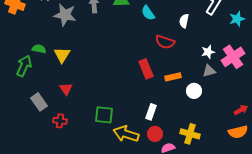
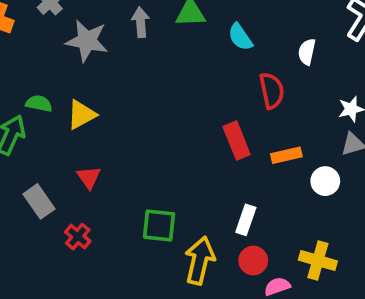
red semicircle: (165, 42) -> (272, 91), turned -120
yellow triangle: (62, 55) -> (81, 115), turned 30
red cross: (60, 121) -> (78, 237), turned 32
yellow arrow: (126, 134) -> (200, 261), turned 85

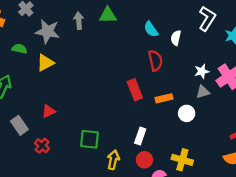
cyan semicircle: (240, 37) -> (151, 29), moved
green semicircle: (39, 104) -> (19, 49), moved
yellow triangle: (81, 115) -> (45, 63), moved
red triangle: (89, 177) -> (49, 111), turned 40
yellow arrow: (200, 261) -> (113, 160), size x0.7

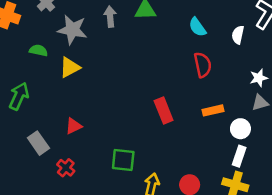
white semicircle: (176, 38) -> (238, 35), moved
red rectangle: (135, 90) -> (164, 110), moved
white rectangle: (140, 136) -> (239, 156), moved

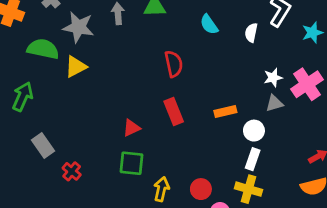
green semicircle: (38, 50) -> (43, 49), size x1.6
red semicircle: (203, 65) -> (174, 64), moved
red triangle: (74, 126) -> (131, 128), moved

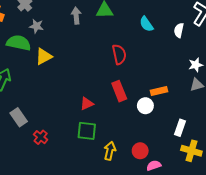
gray star: (78, 27) -> (36, 26), moved, size x0.6
white circle: (254, 131) -> (145, 106), moved
yellow cross: (249, 189) -> (191, 151), moved

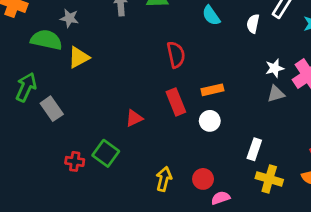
orange rectangle: (159, 91) -> (212, 90), moved
gray rectangle: (19, 117) -> (52, 109), moved
green square: (87, 131) -> (106, 153), moved, turned 30
red cross: (41, 137) -> (75, 161), turned -32

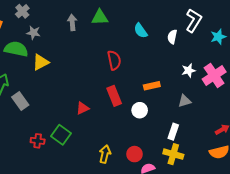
orange rectangle: (212, 90) -> (152, 86), moved
gray triangle: (276, 94) -> (185, 101), moved
yellow cross: (269, 179) -> (173, 154), moved

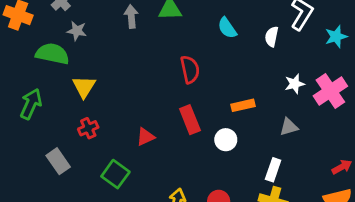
yellow triangle: (41, 62) -> (84, 87), moved, turned -30
gray rectangle: (20, 101) -> (58, 161), moved
red cross: (38, 141) -> (88, 128), moved, turned -32

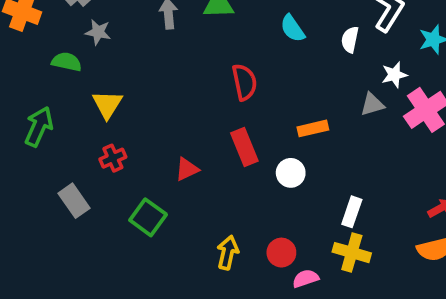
green semicircle: (52, 54) -> (67, 62), size x0.7
white star: (295, 84) -> (394, 75), moved
gray triangle: (289, 127) -> (372, 104), moved

